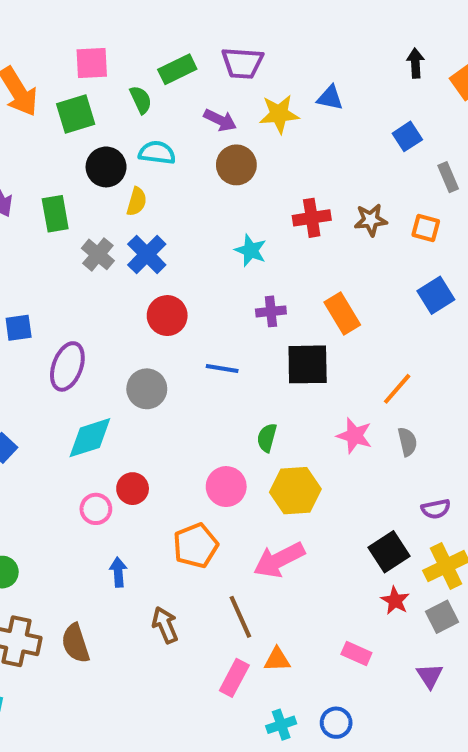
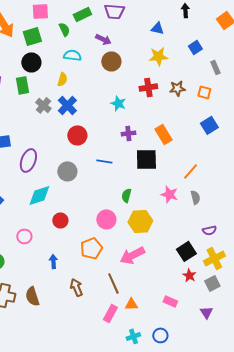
black arrow: (416, 63) -> (185, 10), moved
yellow star: (279, 114) -> (158, 56), moved
black circle: (106, 167) -> (31, 62), moved
pink circle: (96, 509) -> (24, 236), moved

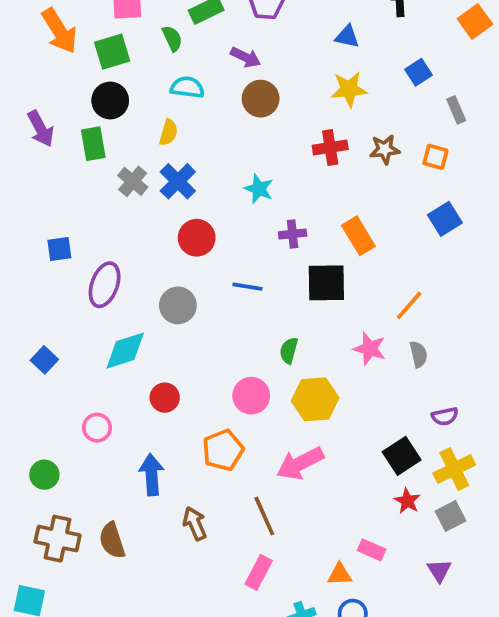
cyan star: (118, 103) -> (259, 189), moved
blue arrow: (53, 261) -> (152, 475), size x1.5
orange triangle: (131, 304) -> (340, 574), moved

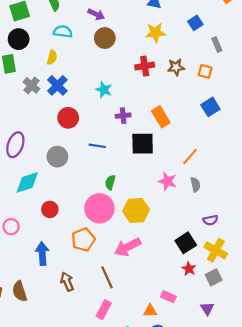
green semicircle: (289, 351) -> (110, 182), moved
pink circle: (251, 396) -> (99, 208), size x1.4
yellow cross: (454, 469) -> (216, 250), turned -35

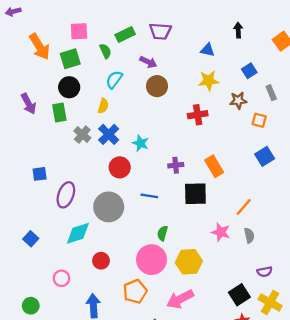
cyan semicircle: (63, 32) -> (114, 80), turned -60
brown star: (176, 67) -> (238, 100), moved
cyan star: (104, 90) -> (141, 143), moved
gray circle: (57, 157) -> (109, 207), size x1.4

